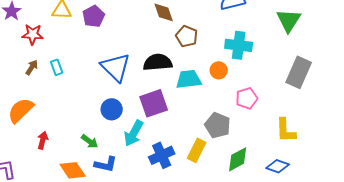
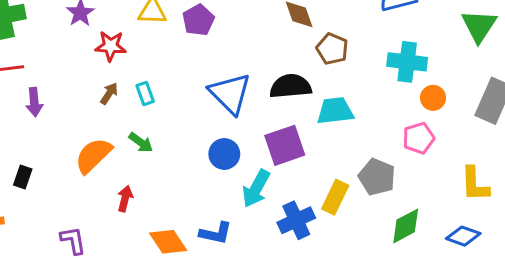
orange circle: (219, 70) -> (433, 98), moved
green arrow: (90, 141) -> (141, 142), moved
yellow rectangle: (197, 150) -> (335, 197), moved

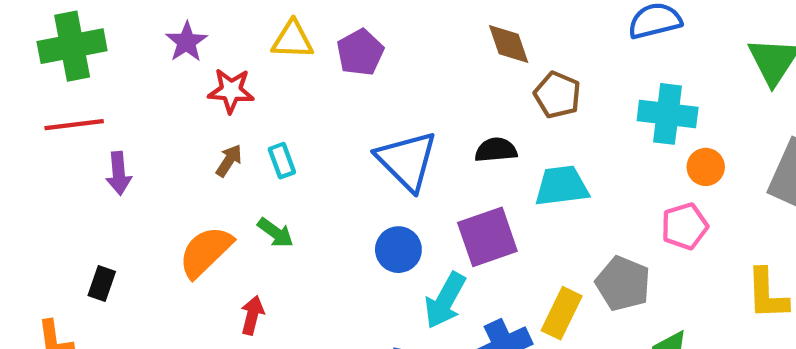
black semicircle: (291, 86) -> (496, 150), size x0.7

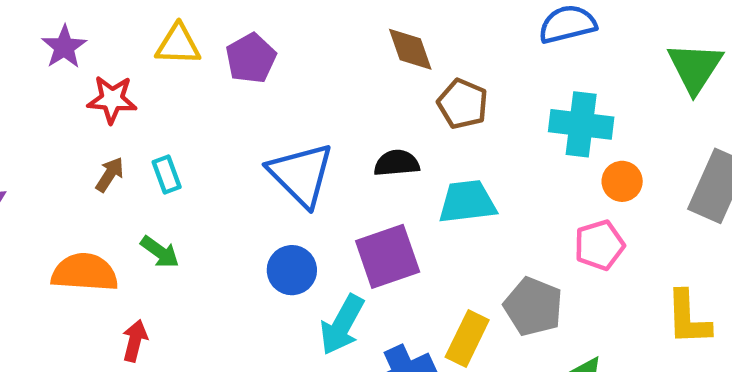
orange semicircle: (206, 252) -> (85, 272), turned 48

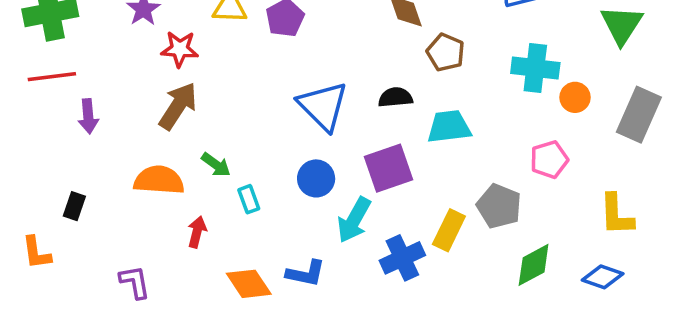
brown arrow: (110, 174) -> (178, 106), size x1.8
cyan rectangle: (167, 174) -> (249, 199), moved
orange circle: (622, 181) -> (575, 97), moved

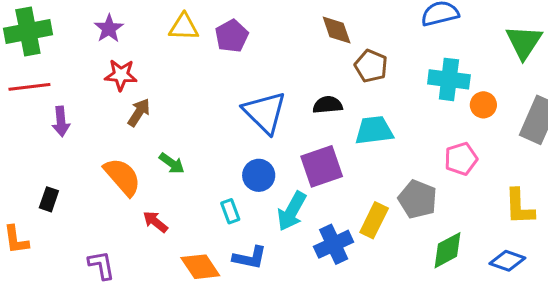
red star: (180, 49) -> (121, 75), moved
brown arrow: (178, 106) -> (139, 112), size x0.7
orange semicircle: (159, 180) -> (122, 177), turned 45
cyan rectangle: (249, 199) -> (230, 211), moved
red arrow: (197, 232) -> (155, 222), turned -65

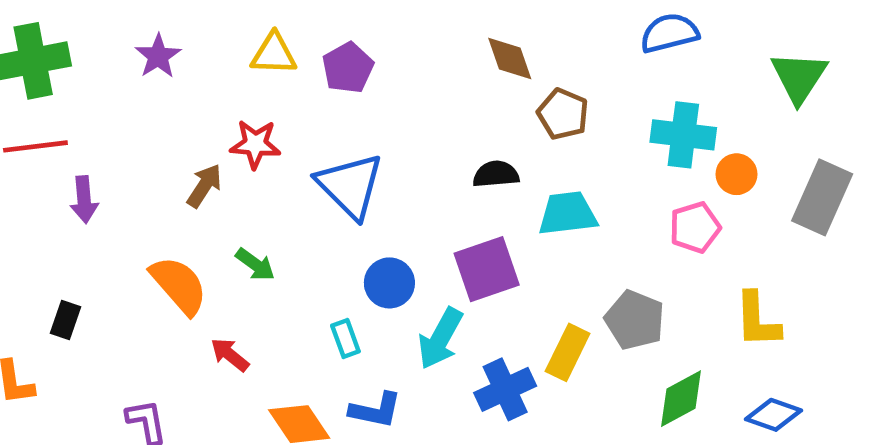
red star: (121, 75) -> (255, 144), moved
blue triangle: (265, 112) -> (350, 186), moved
pink pentagon: (461, 159) -> (695, 227), moved
yellow L-shape: (519, 207) -> (757, 320), moved

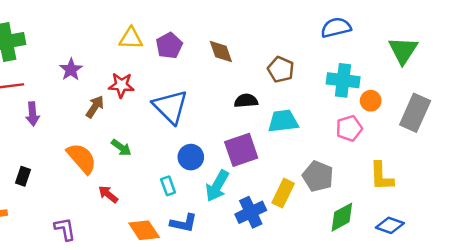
purple star: (158, 56) -> (71, 70), moved
brown diamond: (510, 58) -> (221, 52), moved

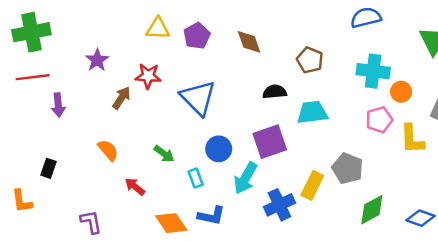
green arrow: (121, 147) -> (164, 154), moved
orange semicircle: (82, 158) -> (108, 150), size x0.7
yellow L-shape: (381, 176) -> (412, 139), moved

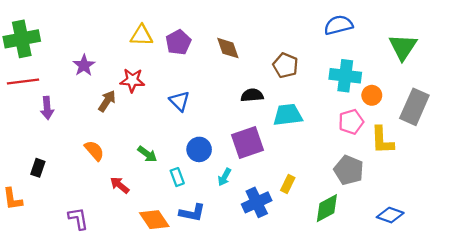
blue triangle: (198, 98) -> (180, 101), size x0.6
gray pentagon: (348, 168) -> (349, 170), moved
cyan arrow: (245, 178) -> (224, 177), size x0.6
yellow rectangle: (312, 185) -> (288, 184), size x0.7
green diamond: (372, 210) -> (327, 208), moved

